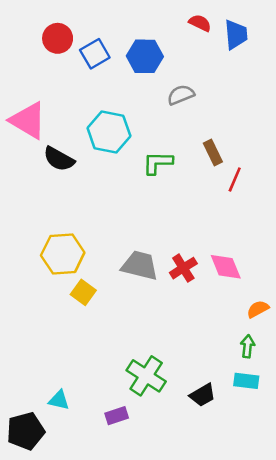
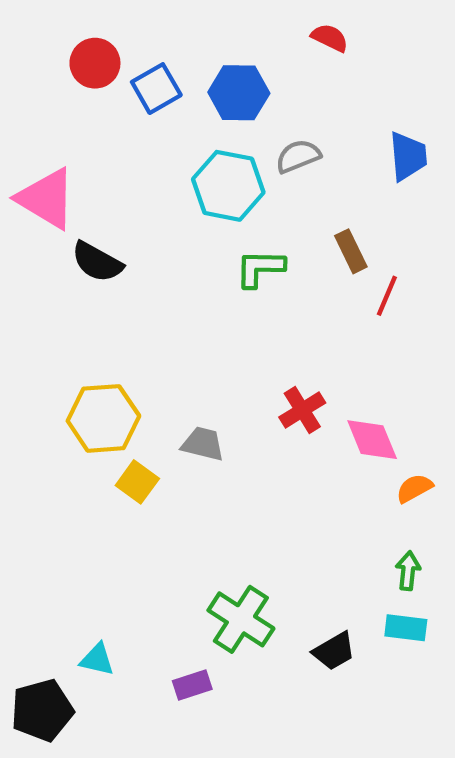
blue trapezoid: (236, 34) -> (408, 156), moved
cyan hexagon: (109, 132) -> (228, 186), moved
gray trapezoid: (140, 265) -> (203, 444), moved, size x0.7
red cross: (183, 268) -> (302, 410), moved
orange semicircle: (258, 309) -> (414, 488), moved

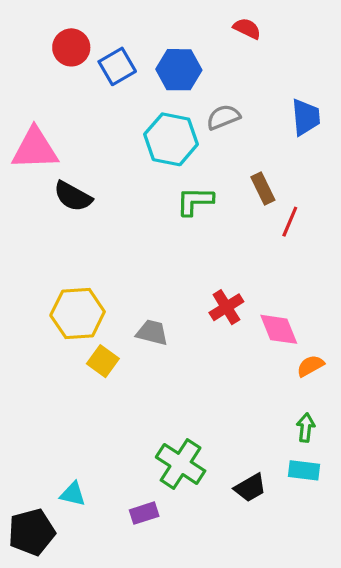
pink triangle: (46, 198) -> (35, 149), turned -33

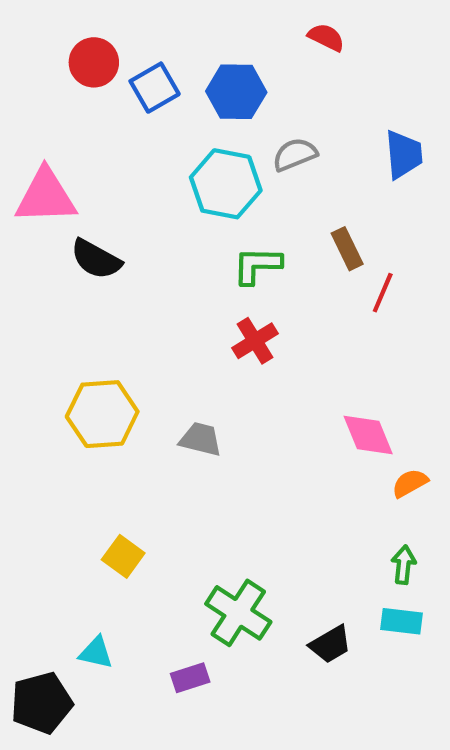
red cross: (226, 307) -> (255, 341), moved
yellow square: (103, 361) -> (123, 556), moved

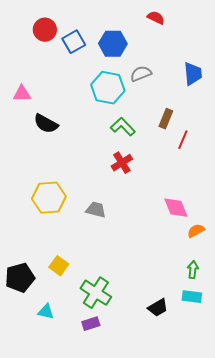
pink triangle: (46, 196) -> (22, 94), size x0.6
brown rectangle: (347, 249) -> (166, 119), turned 48
green L-shape: (257, 265) -> (123, 127), turned 45
green cross: (238, 613) -> (96, 293), moved
black pentagon: (42, 703) -> (20, 278), moved

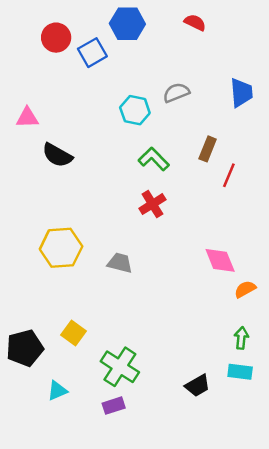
blue hexagon: (113, 44) -> (127, 24), moved
cyan hexagon: (108, 88) -> (135, 110), size x0.7
cyan triangle: (46, 312) -> (57, 391), turned -36

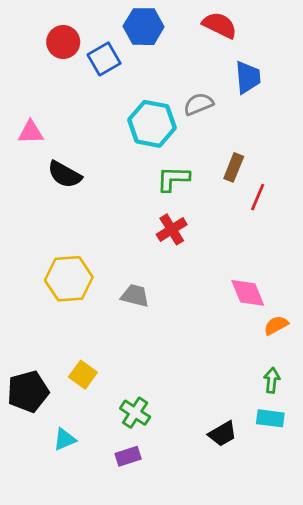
red semicircle: (195, 23) -> (220, 25), size x1.4
blue trapezoid: (241, 93) -> (248, 77), moved
cyan hexagon: (135, 110) -> (152, 124), size x1.4
green L-shape: (154, 159) -> (173, 179), turned -44
green cross: (120, 367) -> (135, 413), size x0.7

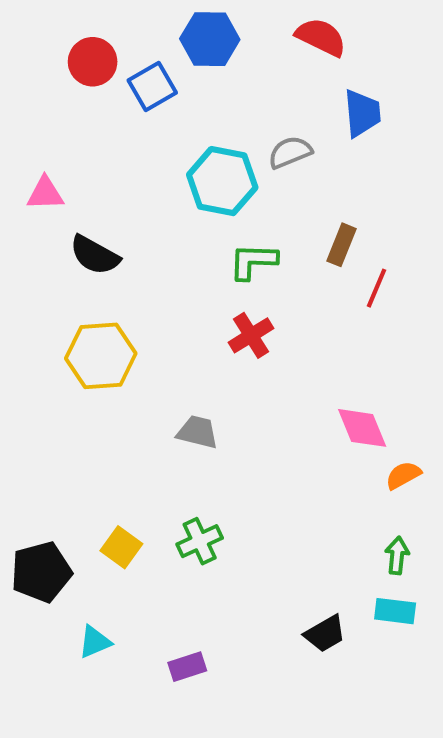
yellow hexagon: (69, 279) -> (101, 356), moved
green cross: (135, 413) -> (200, 541), moved, turned 32

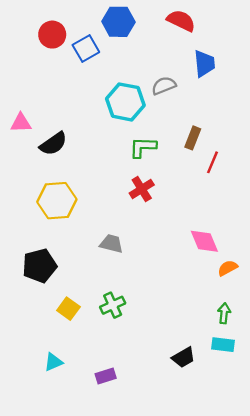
pink triangle: (45, 193) -> (21, 123), moved
black semicircle: (95, 255) -> (53, 144), turned -64
black pentagon: (41, 572) -> (39, 266), moved

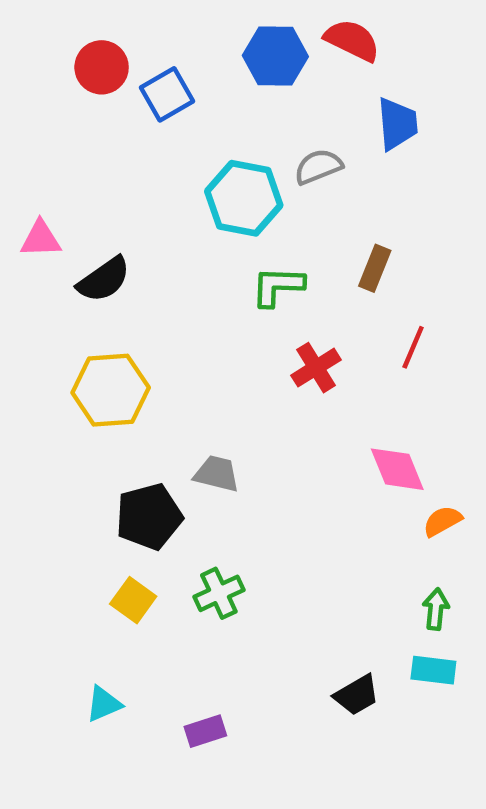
blue hexagon: (118, 22) -> (275, 56), moved
red line: (212, 162) -> (413, 347), moved
red cross: (142, 189) -> (316, 368), moved
black pentagon: (39, 266) -> (149, 517), moved

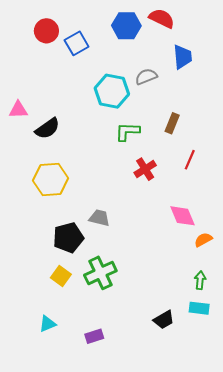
green cross: (219, 593) -> (100, 273), size x1.4

